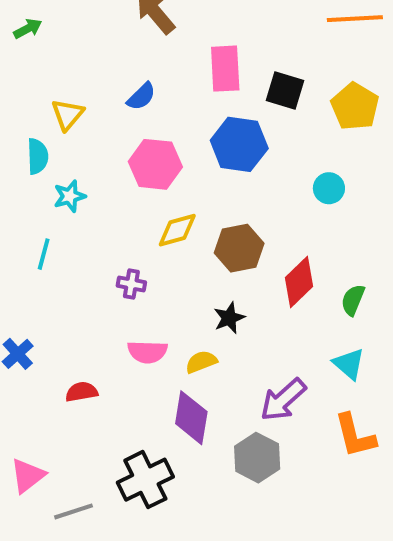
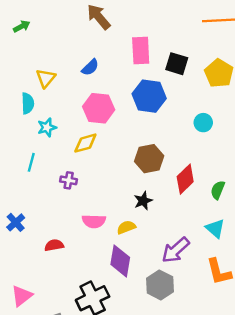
yellow diamond: (177, 230) -> (85, 143), moved
purple cross: (131, 284) -> (69, 180), moved

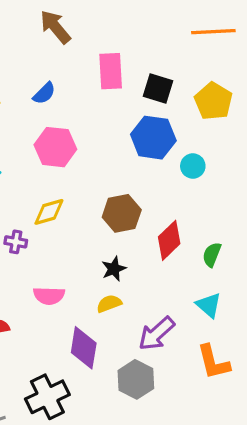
blue hexagon: (149, 96) -> (153, 138), moved
yellow diamond: (85, 143) -> (49, 212), moved
yellow semicircle: (126, 227) -> (109, 304), moved

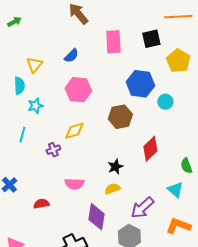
black square: (158, 89) -> (151, 39), moved, turned -30
brown hexagon: (122, 213) -> (120, 117), moved
purple cross: (16, 242) -> (53, 150), turned -32
green semicircle: (212, 255) -> (186, 166), moved, turned -42
orange L-shape: (213, 362) -> (178, 226), turned 125

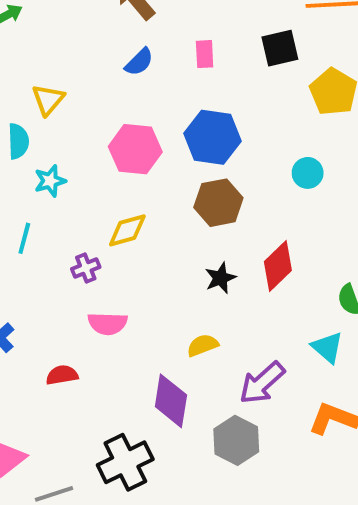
pink rectangle: (113, 42) -> (205, 54), size x0.6
blue semicircle: (71, 56) -> (139, 62), moved
blue hexagon: (140, 84) -> (213, 137), moved
black star: (115, 167) -> (220, 278), moved
pink semicircle: (74, 184) -> (107, 324), moved

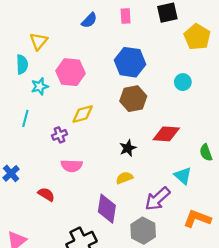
pink hexagon: (135, 149) -> (70, 72), moved
red diamond: (278, 266) -> (166, 134), turned 48
black star: (220, 278) -> (128, 148), moved
cyan triangle: (327, 347) -> (183, 176), moved
red semicircle: (62, 375) -> (46, 194), turned 42

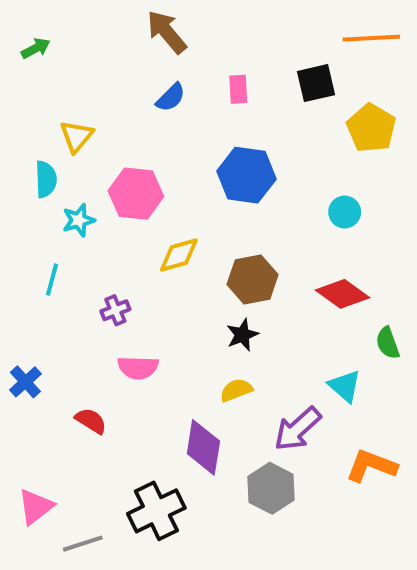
brown hexagon: (133, 99) -> (253, 280), moved
yellow diamond: (83, 114) -> (179, 255), moved
red diamond: (166, 134) -> (343, 294), moved, turned 32

